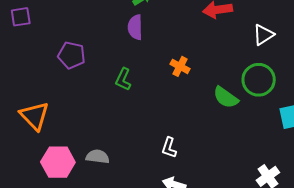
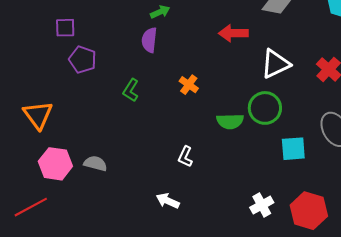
purple square: (21, 17) -> (65, 28), moved
white triangle: (263, 35) -> (276, 64), size x1.4
green semicircle: (226, 97) -> (230, 121), turned -44
white L-shape: (169, 148) -> (185, 157), moved

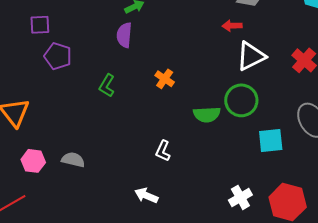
red arrow: (233, 33) -> (232, 26), moved, size x0.7
pink hexagon: (55, 164) -> (33, 161), size x0.7

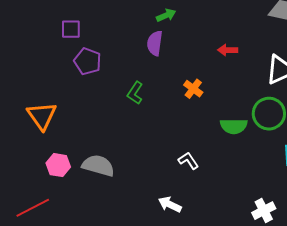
red arrow: (232, 26) -> (228, 50), moved
white L-shape: (163, 151) -> (188, 161), turned 120
gray semicircle: (73, 160) -> (98, 166), size x1.4

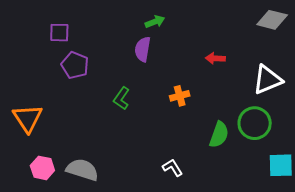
orange cross: (193, 89) -> (180, 96), turned 36
green semicircle: (234, 126) -> (219, 135), turned -72

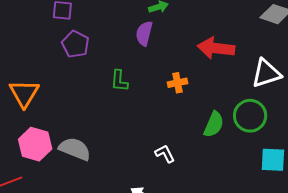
red arrow: (215, 58) -> (216, 48), size x1.8
green L-shape: (122, 98) -> (119, 81), turned -35
pink hexagon: (42, 168) -> (35, 144), size x1.4

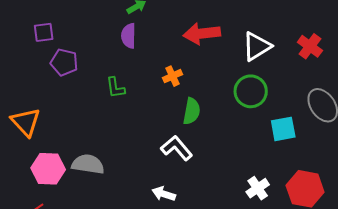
green semicircle: (214, 124) -> (192, 111), moved
white L-shape: (165, 154) -> (177, 148), size x1.5

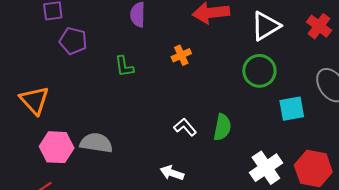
green semicircle: (192, 111) -> (222, 127), moved
white L-shape: (177, 148) -> (185, 127), size x0.7
white cross: (258, 188) -> (266, 168), size x1.4

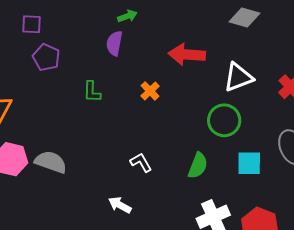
orange cross: (181, 55) -> (150, 91), turned -30
green semicircle: (222, 127) -> (198, 166), moved

